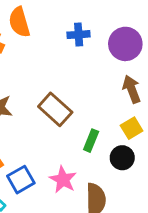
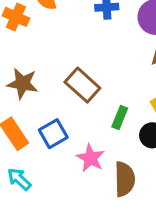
blue square: (21, 180) -> (53, 134), moved

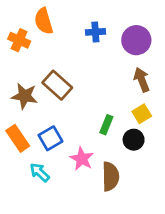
brown rectangle: (82, 85) -> (57, 85), moved
cyan arrow: (19, 179) -> (40, 172), moved

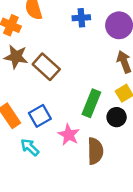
brown star: (25, 96) -> (16, 57), moved
green rectangle: (106, 125) -> (91, 103), size x1.5

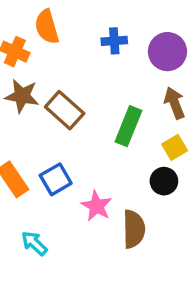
green rectangle: (91, 103) -> (128, 126), moved
cyan arrow: (30, 147) -> (34, 243), moved

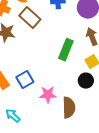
brown rectangle: (65, 110) -> (30, 18), moved
pink star: (96, 206) -> (48, 95), turned -30

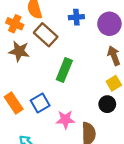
green rectangle: (66, 50) -> (64, 70), moved

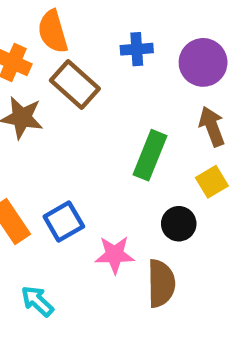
green rectangle: (64, 70) -> (150, 155), moved
black circle: (107, 104) -> (179, 224), moved

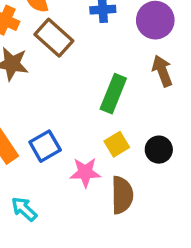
yellow square: (212, 182) -> (117, 144), moved
black circle: (179, 224) -> (159, 150), moved

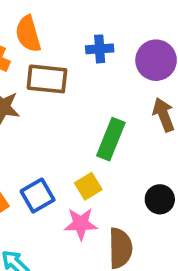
brown rectangle: (54, 38) -> (47, 79), turned -36
yellow square: (117, 144) -> (88, 186), moved

